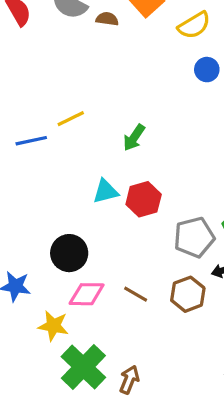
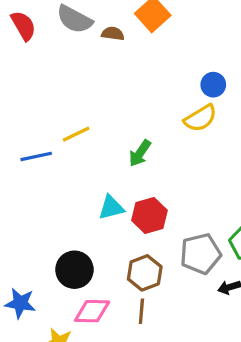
yellow semicircle: (194, 25) -> (200, 118), moved
brown line: (136, 294) -> (141, 311), turned 65
brown hexagon: (188, 294) -> (145, 273), moved

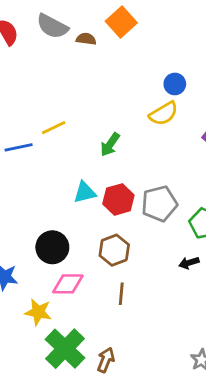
gray pentagon: (200, 254) -> (159, 204), moved
brown line: (141, 311) -> (121, 294), moved

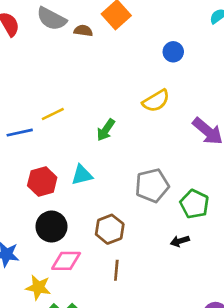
blue circle: (175, 84) -> (173, 52), moved
red hexagon: (118, 199) -> (42, 182), moved

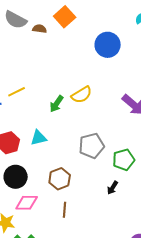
blue circle: (173, 52) -> (108, 45), size x1.6
yellow semicircle: (156, 101) -> (82, 95), moved
green pentagon: (194, 204) -> (124, 160), turned 30
black arrow: (180, 241) -> (113, 188), turned -40

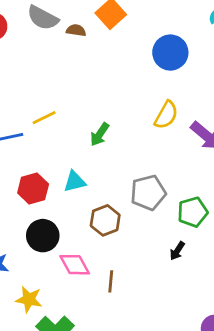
yellow semicircle: (82, 95) -> (166, 115), moved, turned -30
brown hexagon: (60, 179) -> (105, 220), moved
pink diamond: (27, 203) -> (75, 265), moved, turned 60

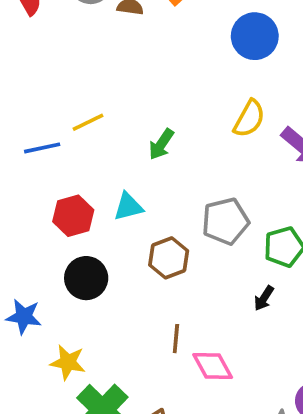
pink diamond: (75, 265) -> (213, 366), moved

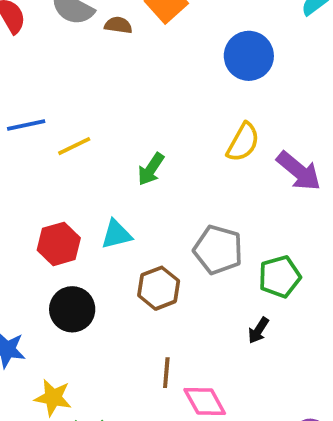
blue line: (42, 148) -> (26, 125), moved
gray pentagon: (225, 221) -> (218, 250), turned 30

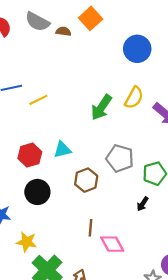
green arrow: (151, 169) -> (101, 107), moved, size x1.4

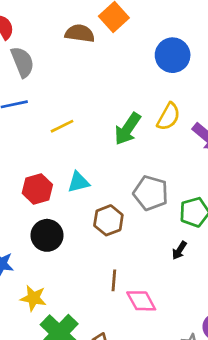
gray semicircle: (37, 22) -> (22, 62), moved, turned -140
brown semicircle: (63, 31) -> (80, 33), size x1.5
yellow line: (38, 100) -> (62, 126), moved

